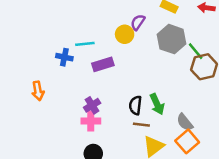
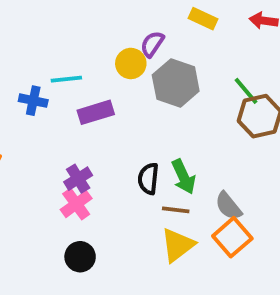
gray hexagon: (172, 39) -> (176, 83), moved
pink cross: (91, 121) -> (76, 204), turned -36
brown line: (141, 125) -> (176, 210), moved

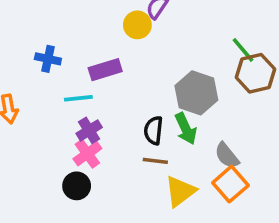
cyan line: (66, 79) -> (78, 98), moved
gray hexagon: (176, 83) -> (196, 93), moved
brown line: (176, 210) -> (155, 161), moved
black circle: (80, 257) -> (77, 186), moved

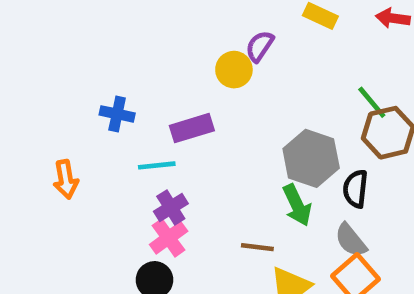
black semicircle: (154, 130) -> (355, 189), moved

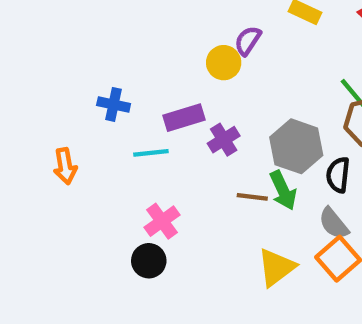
purple cross: (171, 207) -> (224, 140), moved
brown line: (257, 247) -> (252, 197), moved

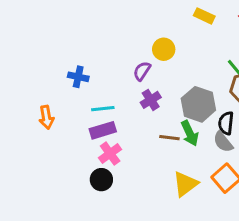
purple semicircle: (248, 41) -> (142, 71), moved
yellow circle: (224, 63) -> (164, 49), moved
purple rectangle: (184, 118) -> (103, 130), moved
gray semicircle: (334, 223) -> (223, 142), moved

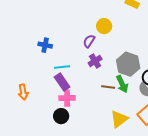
orange arrow: (46, 117) -> (23, 92), moved
purple rectangle: (103, 130) -> (62, 82), turned 72
pink cross: (110, 154) -> (67, 98), turned 35

